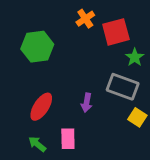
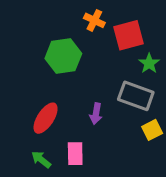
orange cross: (85, 19) -> (94, 20), turned -30
green hexagon: (37, 47) -> (63, 56), moved
yellow square: (137, 117) -> (152, 130), turned 30

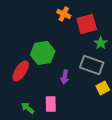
green hexagon: (63, 56) -> (43, 53), moved
red ellipse: (46, 118) -> (21, 71), moved

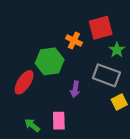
orange cross: (64, 14) -> (74, 40), moved

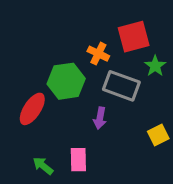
gray rectangle: (106, 75) -> (121, 86), moved

